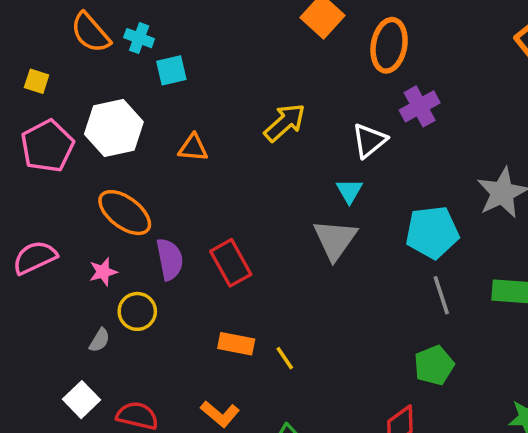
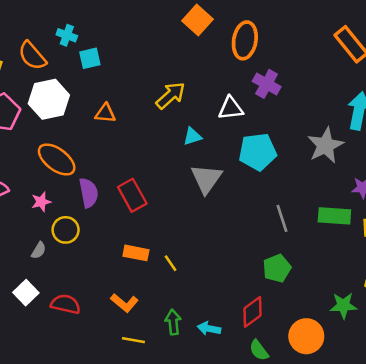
orange semicircle: (91, 33) -> (32, 56), moved
purple cross: (420, 106) -> (267, 84), turned -32
white triangle: (369, 141) -> (231, 108), turned 32
cyan triangle: (349, 191) -> (192, 136), moved, turned 42
cyan pentagon: (432, 232) -> (258, 152), moved

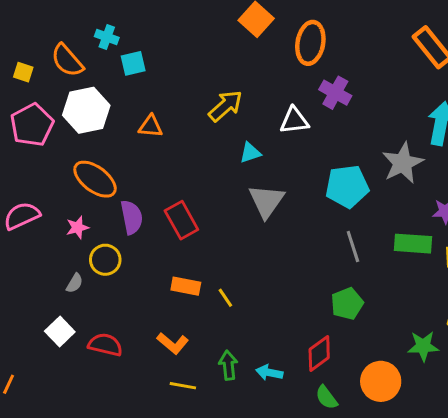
cyan pentagon: (258, 152) -> (347, 186), moved

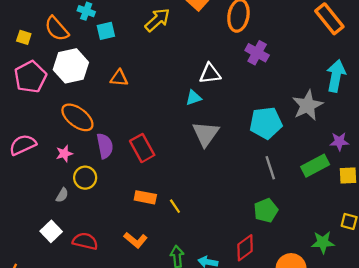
yellow arrow: (225, 106) -> (157, 20), moved
white triangle: (294, 121) -> (210, 74), moved
green rectangle: (413, 244) -> (315, 166), turned -32

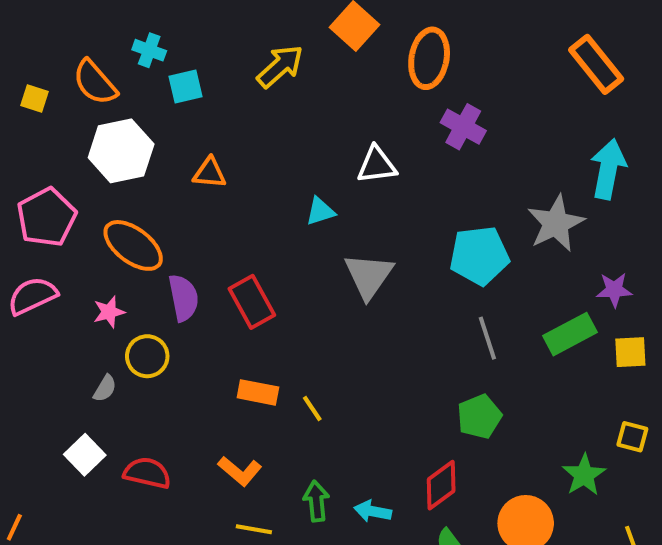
pink pentagon: (30, 77) -> (47, 217), moved
cyan triangle: (194, 98) -> (320, 211), moved
green star: (323, 242) -> (584, 475), turned -30

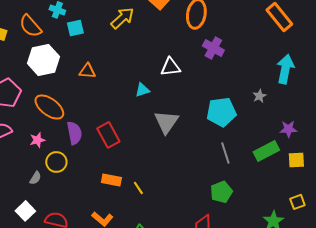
gray star: (556, 223) -> (259, 96), size x0.5
yellow square: (632, 437) -> (297, 202), turned -35

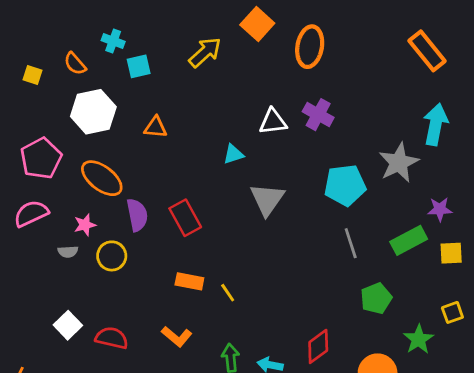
orange semicircle: (30, 26) -> (75, 64), size x0.7
purple cross: (213, 48) -> (318, 115), moved
gray star: (259, 96) -> (399, 163), size x2.0
gray semicircle: (35, 178) -> (68, 252), moved, turned 56
green pentagon: (221, 192) -> (376, 298), moved

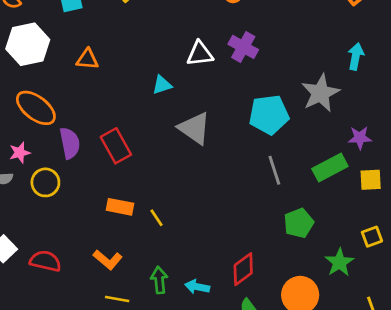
cyan arrow: (436, 124) -> (356, 56), size x0.7
gray triangle: (267, 199) -> (194, 128), turned -30

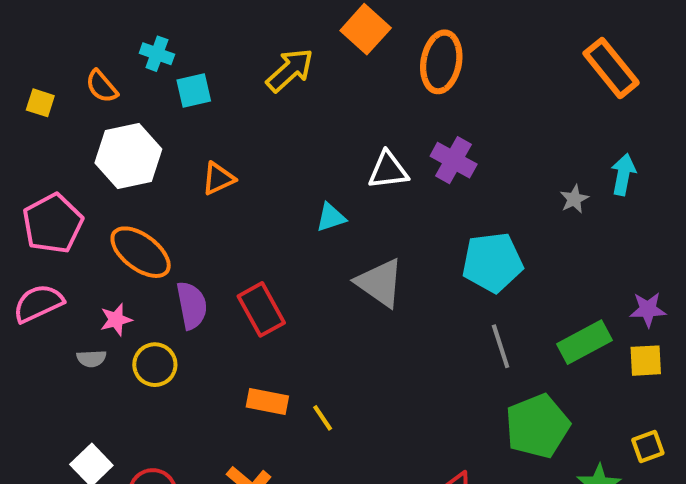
orange triangle: (87, 59) -> (218, 179), turned -30
gray star: (320, 93) -> (574, 199), moved, size x0.5
purple star: (360, 138) -> (648, 309), moved
green pentagon: (299, 223) -> (537, 426), size x1.4

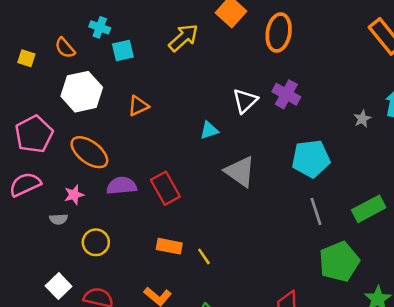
white triangle: (388, 170) -> (245, 101), turned -36
purple semicircle: (192, 305) -> (122, 186), turned -84
yellow circle: (155, 365) -> (96, 242), moved

